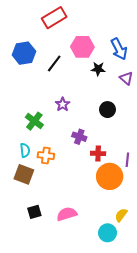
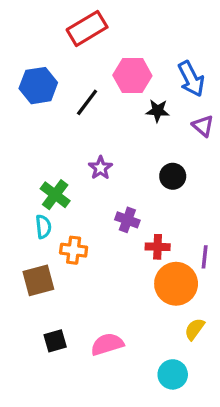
cyan semicircle: (25, 150) -> (43, 227), moved
brown square: (24, 174) -> (38, 280), turned -36
yellow semicircle: (121, 215) -> (195, 329), moved

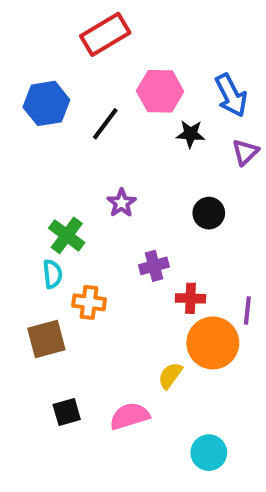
purple triangle: (203, 126) -> (245, 152), turned 35
purple cross: (127, 220) -> (154, 266), turned -35
yellow semicircle: (195, 329) -> (170, 375), moved

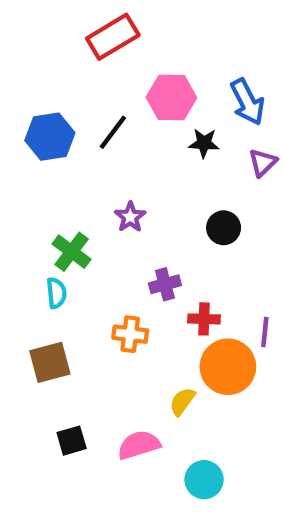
blue hexagon: (46, 103) -> (50, 137), moved
orange cross: (89, 302) -> (130, 334), moved
cyan circle: (209, 453) -> (204, 480), moved

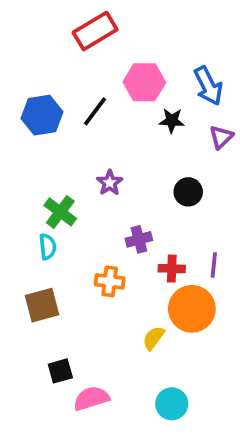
purple line: (265, 332) -> (214, 265), moved
pink semicircle: (139, 445) -> (91, 398), moved

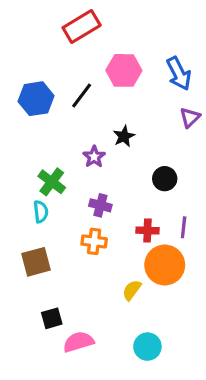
black star: (172, 121) -> (124, 136), moved, turned -30
black circle: (188, 192) -> (165, 179), moved
purple cross: (139, 239) -> (100, 205), moved, turned 30

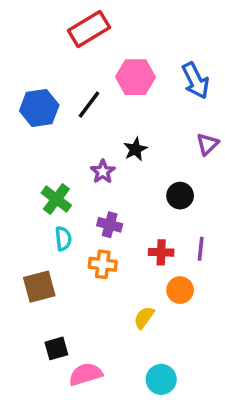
purple triangle: (190, 117) -> (208, 144), moved
cyan semicircle: (41, 212) -> (63, 239), moved
orange circle: (165, 265) -> (180, 290), size x0.6

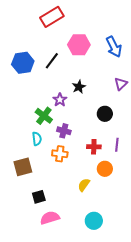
green cross: (56, 199) -> (44, 116), moved
black square: (56, 348) -> (39, 197), moved

